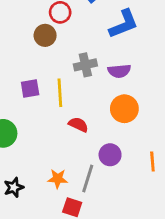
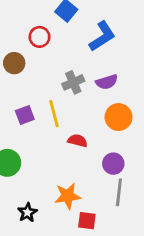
brown circle: (45, 35) -> (14, 63), moved
orange star: (58, 179) -> (68, 196), size x1.4
gray line: (88, 179) -> (119, 192), moved

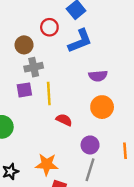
blue L-shape: (102, 36) -> (80, 41), moved
gray cross: (73, 82) -> (34, 67), moved

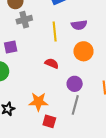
purple square: (24, 90) -> (11, 47), moved
yellow line: (49, 94) -> (55, 32), moved

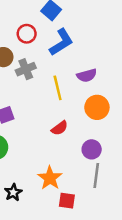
gray cross: (24, 20) -> (26, 69), moved
red semicircle: (52, 63) -> (60, 128), turned 128
orange star: (38, 102) -> (50, 178), turned -30

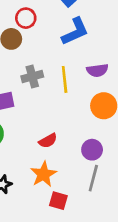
red circle: (27, 34) -> (26, 18), moved
gray cross: (26, 69) -> (32, 76), moved
red semicircle: (60, 128) -> (48, 141), moved

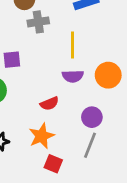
purple semicircle: (97, 70) -> (73, 76), moved
gray cross: (32, 76) -> (38, 22), moved

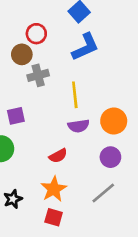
purple circle: (92, 117) -> (110, 157), moved
gray line: (90, 145) -> (103, 193), turned 35
red square: (53, 164) -> (54, 217), moved

